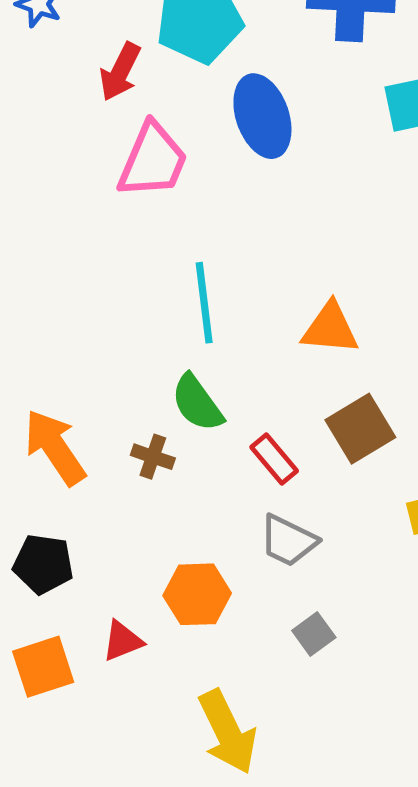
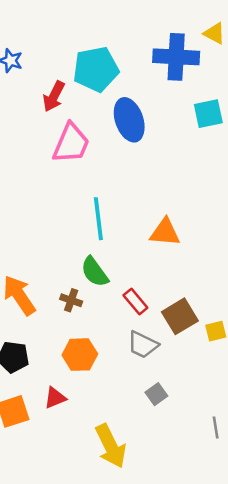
brown square: (360, 429) -> (180, 316), moved
orange hexagon: (197, 594) -> (80, 355), moved

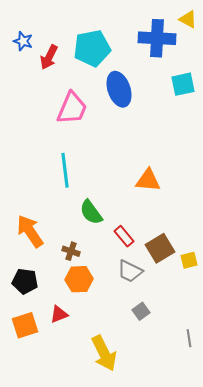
red arrow: (54, 96) -> (49, 57), moved
cyan line: (98, 219) -> (65, 170), moved
brown cross: (71, 300) -> (71, 251), moved

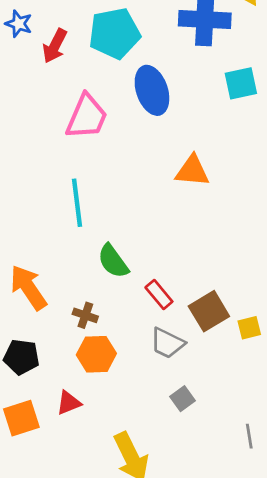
orange triangle: (148, 180) -> (192, 171), moved

